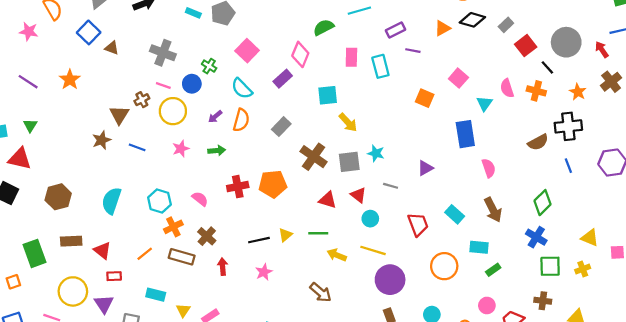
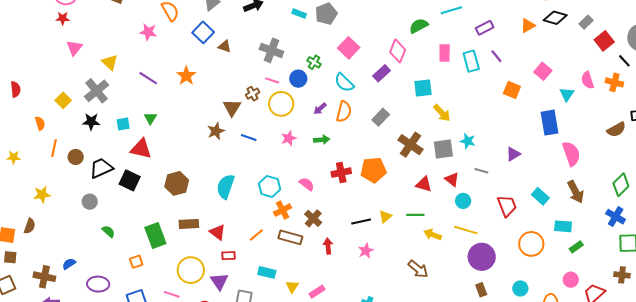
purple line: (413, 51) -> (496, 56), moved, turned 40
pink semicircle: (489, 168) -> (571, 154), size x1.4

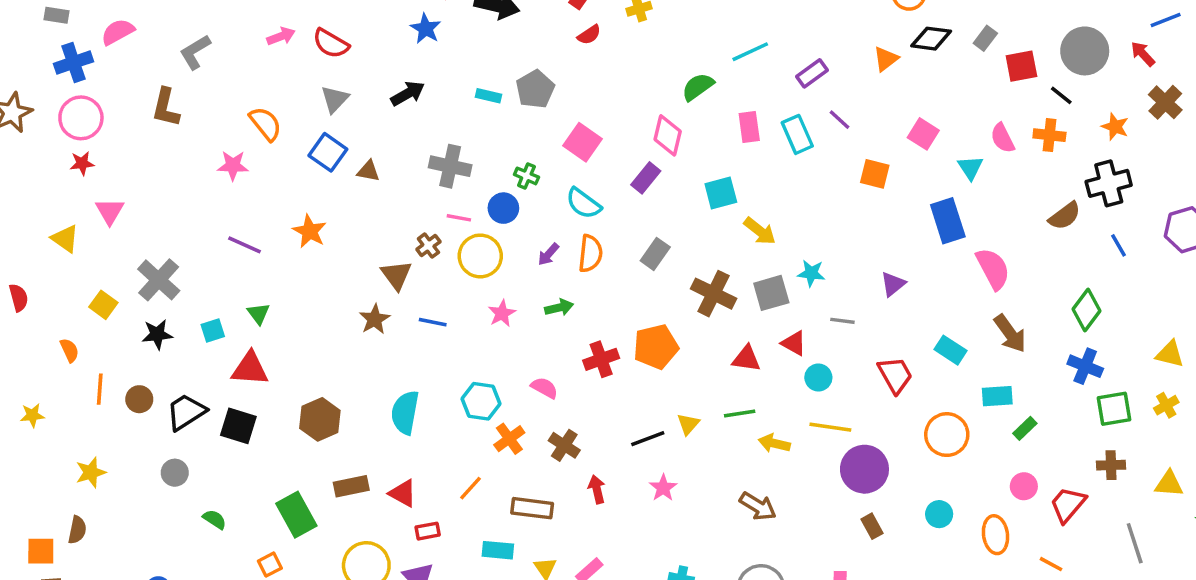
red square: (604, 41) -> (1021, 66), turned 36
yellow triangle: (110, 62) -> (65, 239), moved
brown rectangle: (290, 237) -> (532, 508), moved

